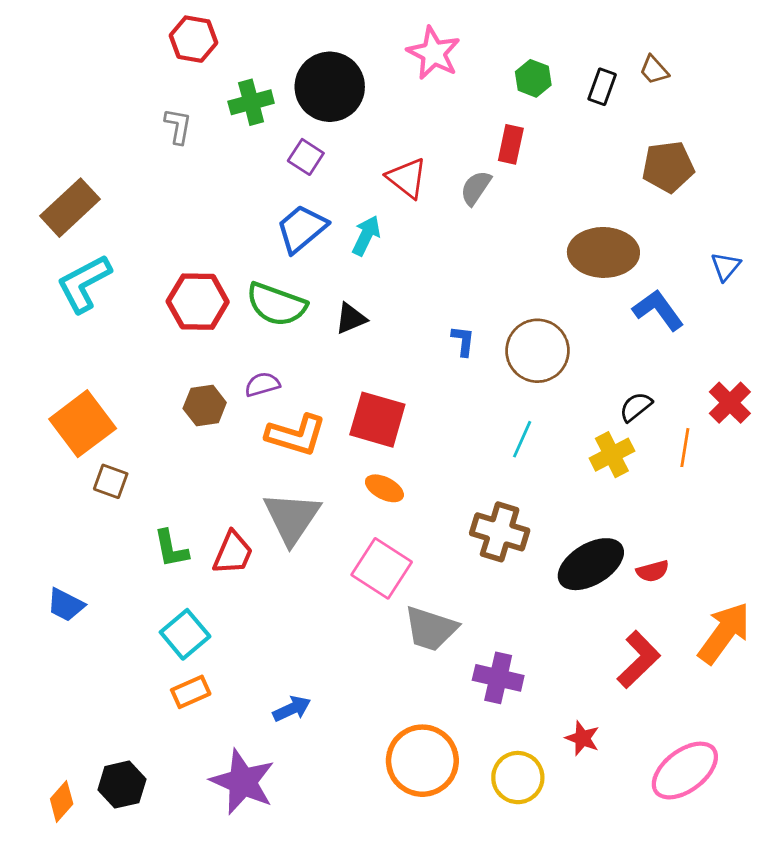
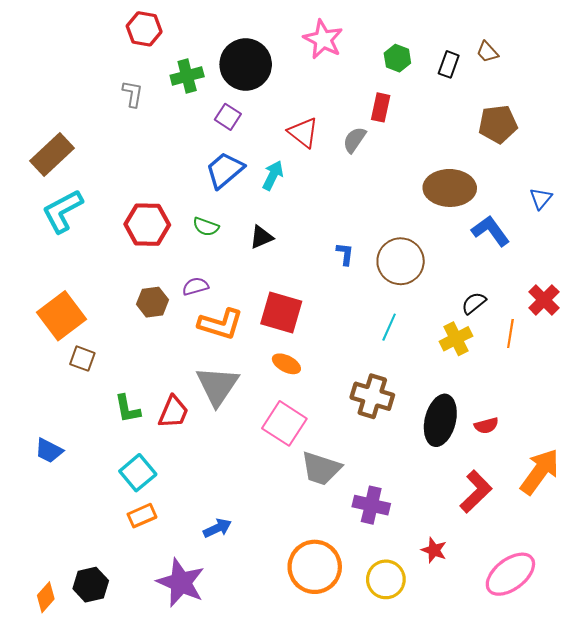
green semicircle: (276, 304) -> (206, 227), size x0.6
black ellipse: (591, 564) -> (440, 420), turned -45

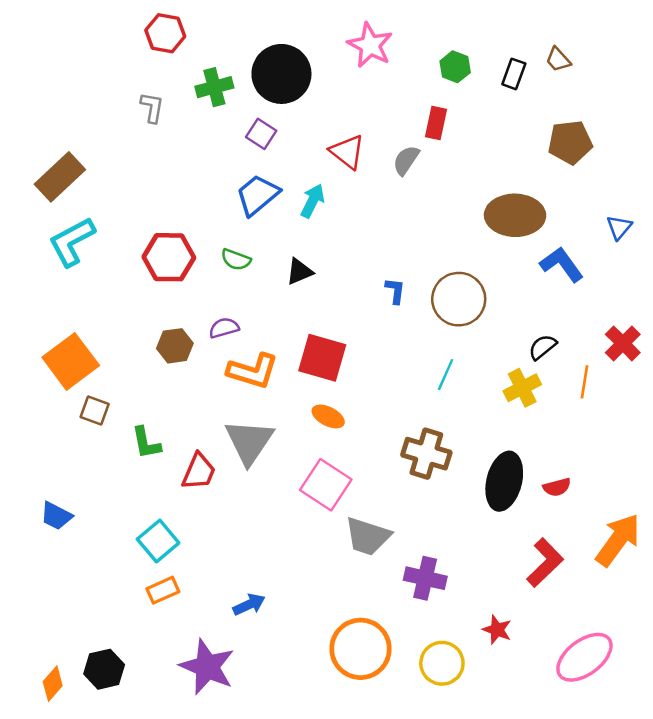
green L-shape: (127, 409) -> (146, 443), moved

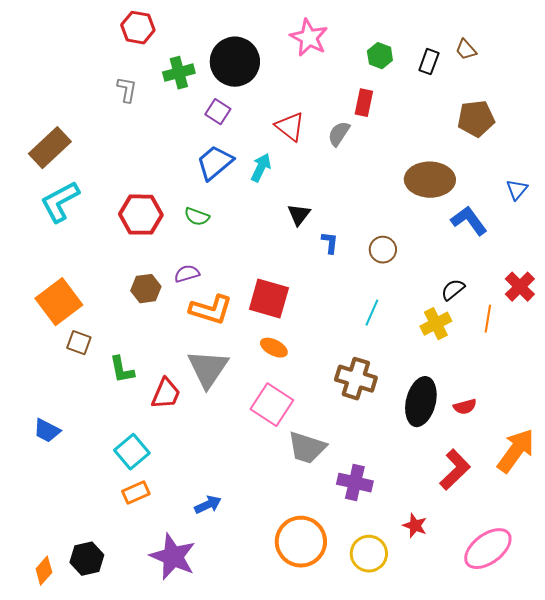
black triangle: (299, 272) -> (299, 215), moved, turned -30
brown circle: (459, 299) -> (383, 250), size x0.6

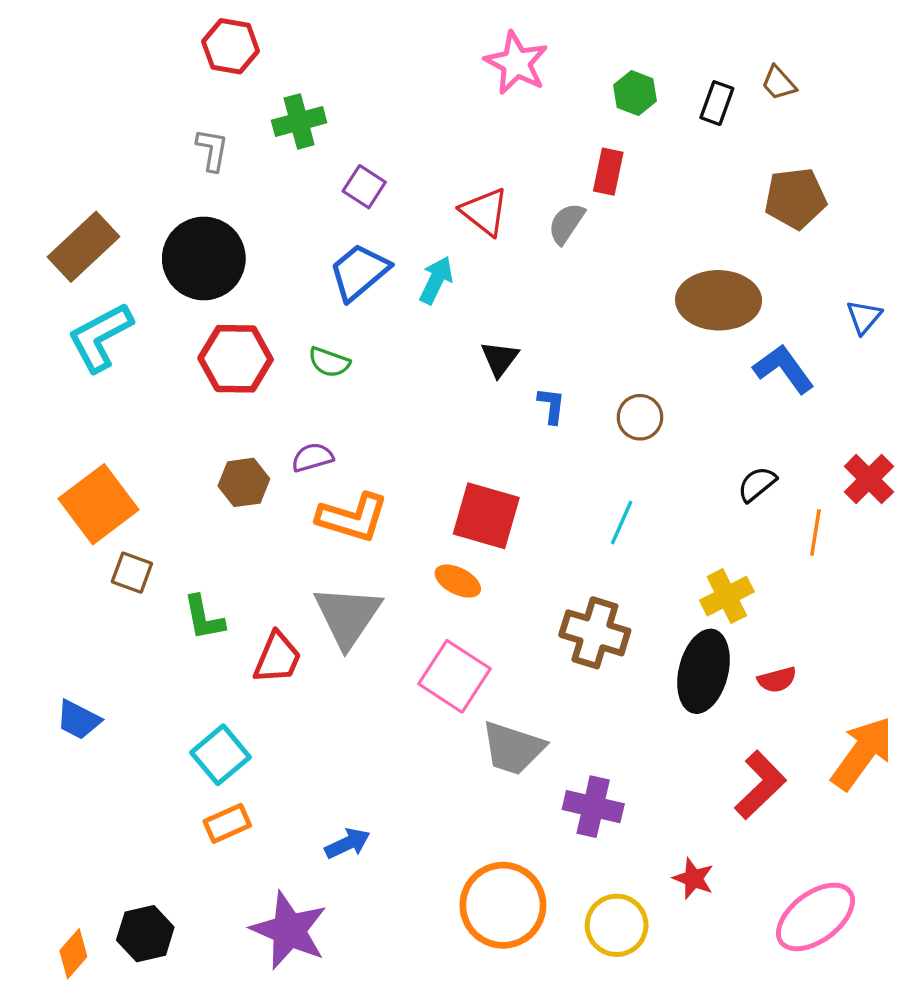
black circle: (235, 62) -> (204, 258), moved
red square: (269, 299) -> (486, 516), moved
yellow cross: (436, 324) -> (727, 596), moved

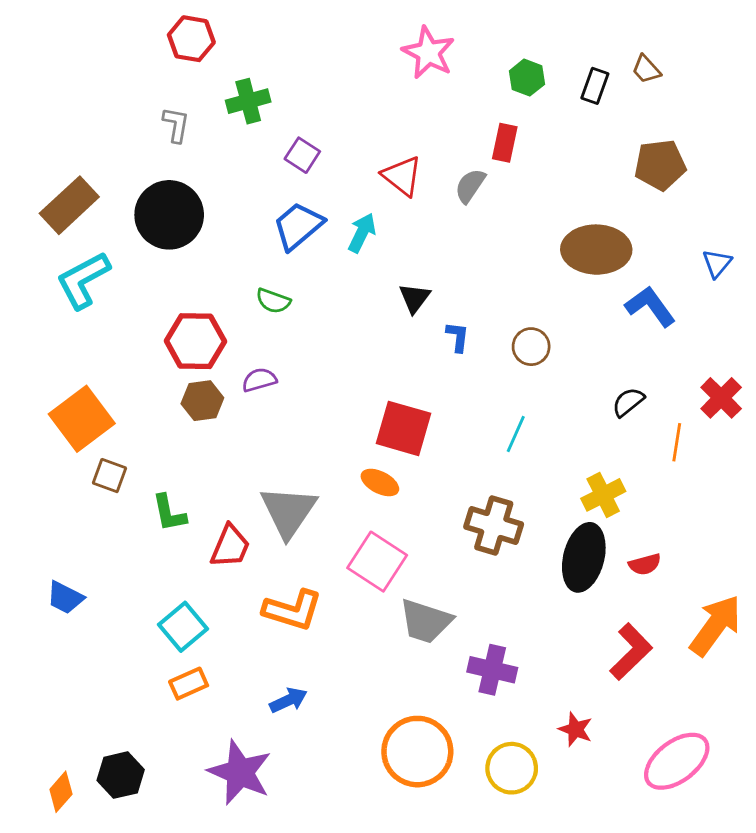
red hexagon: (236, 359) -> (195, 341), moved
orange L-shape: (353, 518) -> (293, 610), moved

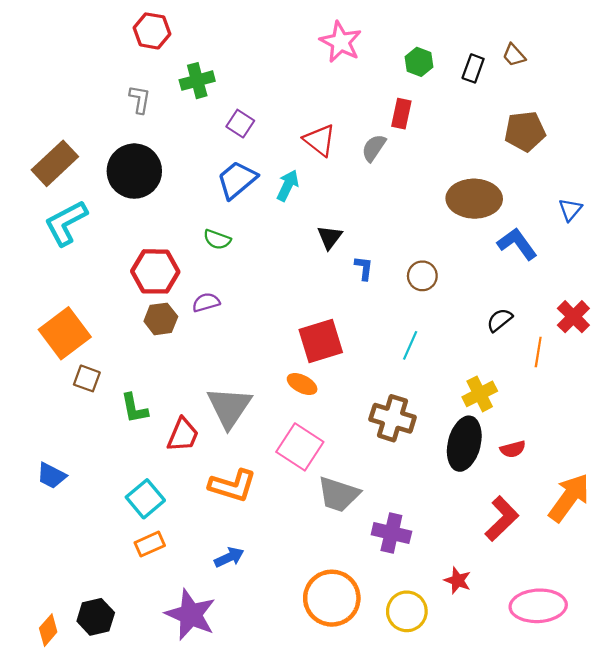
red square: (404, 428) -> (321, 341), turned -33
pink ellipse: (677, 761) -> (538, 606), turned 34

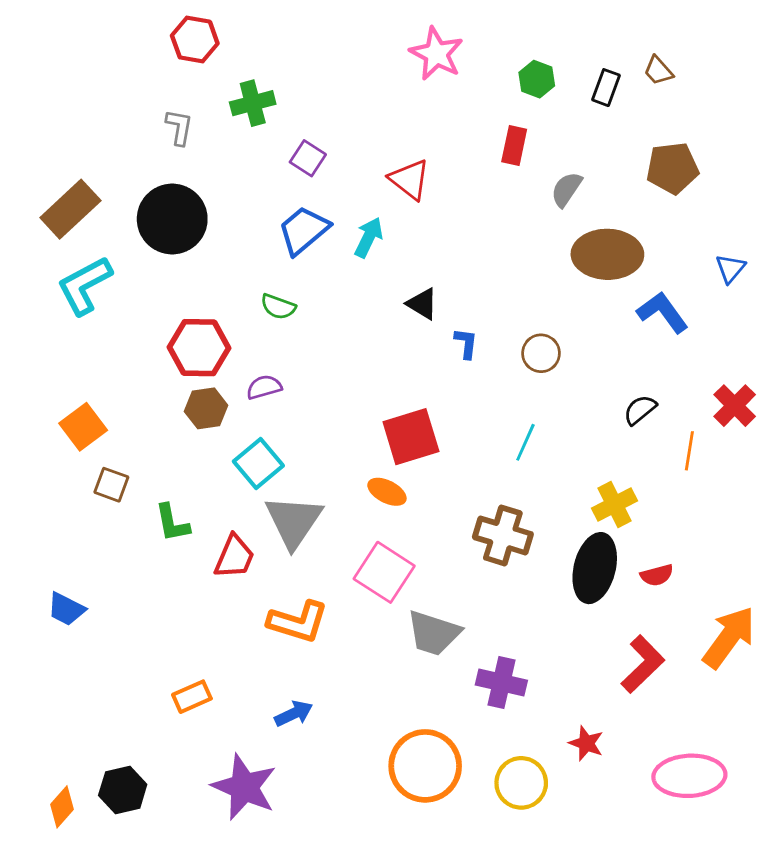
gray semicircle: (374, 148) -> (566, 189), moved
black triangle: (330, 237) -> (422, 304), turned -36
orange square: (65, 333) -> (83, 427), size x0.7
cyan square: (145, 499) -> (258, 463), moved

